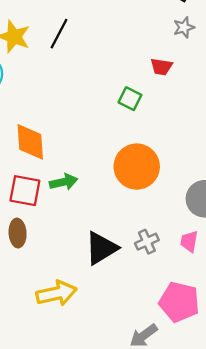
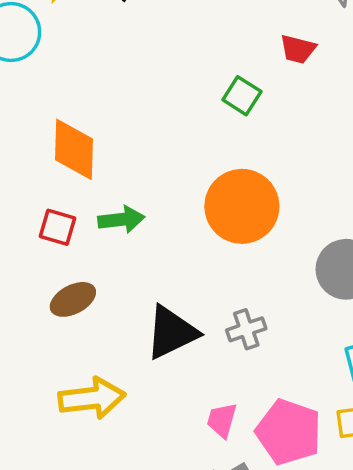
red square: (25, 191) -> (58, 227), size x0.7
brown ellipse: (18, 233) -> (73, 299), moved, turned 60
pink trapezoid: (189, 241) -> (222, 420), moved

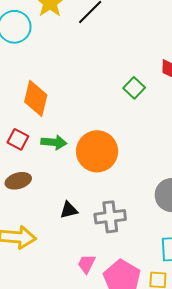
orange circle: (242, 206) -> (97, 151), moved
gray cross: (246, 329) -> (110, 217), size x1.4
black triangle: (171, 332) -> (69, 210), size x0.6

